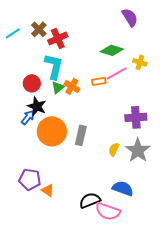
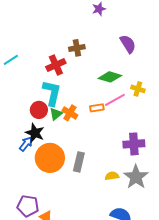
brown cross: (39, 29) -> (77, 48), moved, turned 35
red circle: (32, 83) -> (39, 110), moved
yellow semicircle: (114, 149) -> (112, 176), turned 56

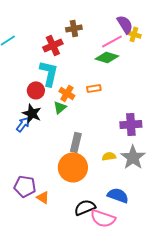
yellow cross: (138, 89) -> (134, 34), moved
pink line: (115, 100) -> (112, 41), moved
green triangle: (56, 114) -> (60, 107), moved
orange circle: (50, 158) -> (73, 167), moved

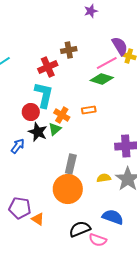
black star: (32, 113) -> (38, 132), moved
pink semicircle: (103, 218) -> (98, 240), size x0.7

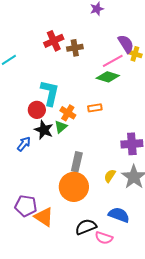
red cross: (48, 67) -> (54, 41), moved
yellow semicircle: (104, 178) -> (110, 176), turned -48
orange triangle: (38, 219) -> (44, 217), size x1.5

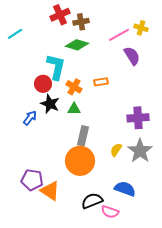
purple semicircle: (126, 44) -> (132, 56), moved
green diamond: (108, 77) -> (77, 45), moved
green triangle: (61, 127) -> (74, 109), moved, turned 40

